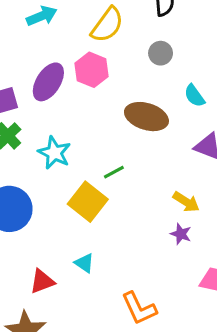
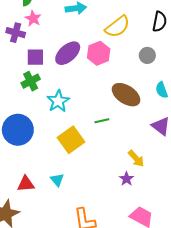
green line: (114, 172) -> (102, 121), moved

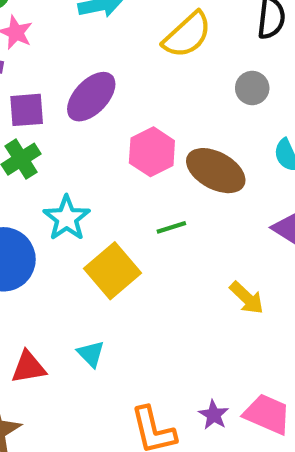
pink hexagon: (99, 53) -> (152, 152), moved
cyan star: (58, 101) -> (67, 218), moved
purple star: (126, 179) -> (214, 415), moved

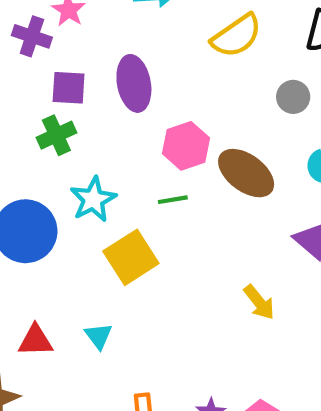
purple ellipse: (91, 97) -> (134, 83), turned -62
green line: (171, 227) -> (173, 200), moved

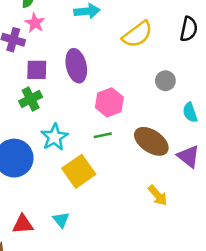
gray circle: (293, 97) -> (165, 81), moved
brown ellipse: (246, 173) -> (151, 141), moved

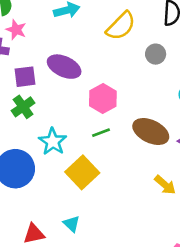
purple ellipse: (76, 66) -> (64, 67), turned -44
gray circle: (165, 81) -> (156, 54), moved

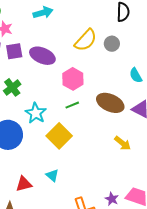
yellow semicircle: (121, 26) -> (86, 40), moved
purple square: (25, 77) -> (14, 51), moved

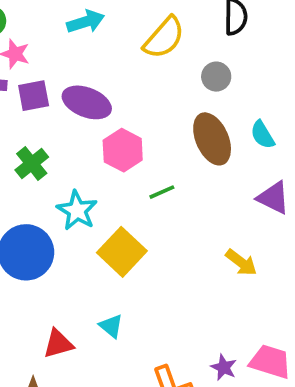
yellow semicircle: (86, 40) -> (164, 38), moved
pink hexagon: (73, 79) -> (123, 150), moved
brown ellipse: (110, 103) -> (212, 139), moved, turned 44
green line: (72, 105) -> (162, 192), moved

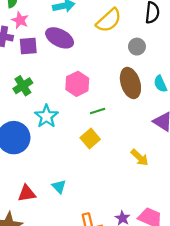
purple ellipse: (87, 102) -> (60, 38), moved
yellow square: (122, 252) -> (90, 139), moved, size x0.7

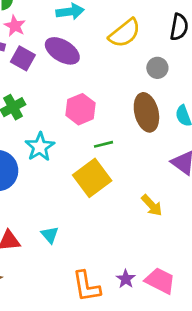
purple square: (28, 46) -> (23, 58), turned 30
yellow square: (90, 139) -> (92, 178), size x1.5

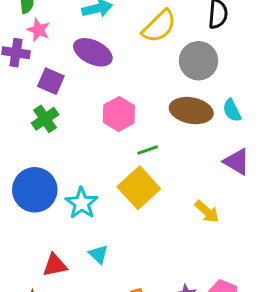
purple square: (23, 58) -> (51, 81), moved
gray circle: (157, 68) -> (199, 61), size x1.6
brown ellipse: (146, 112) -> (191, 111), turned -60
cyan star: (40, 147) -> (82, 203), moved

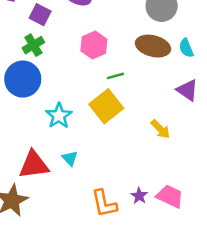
blue circle: (35, 190) -> (23, 79), moved
red triangle: (55, 265) -> (34, 165), size x1.5

